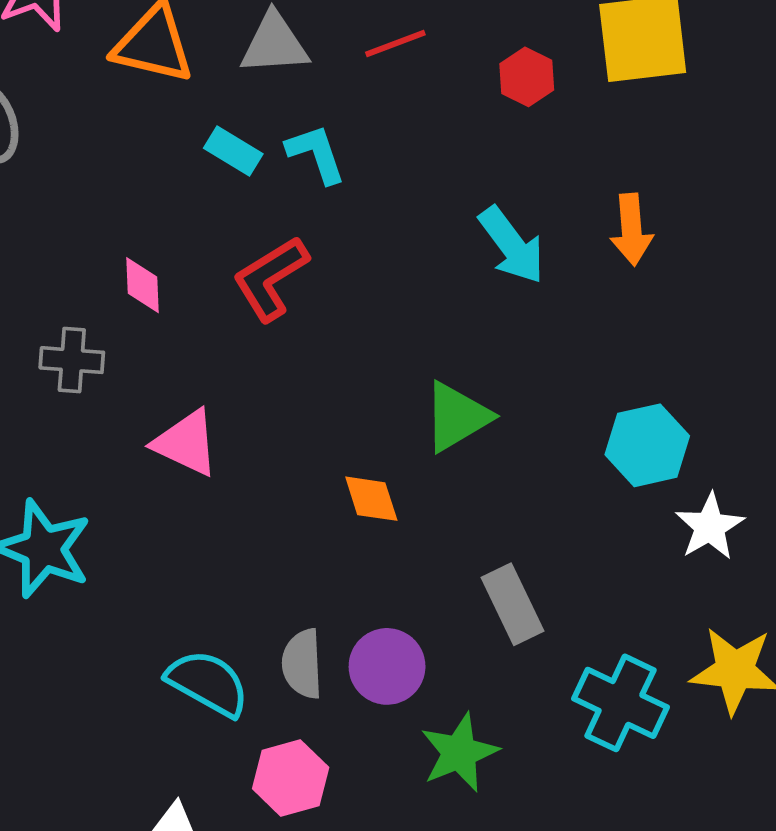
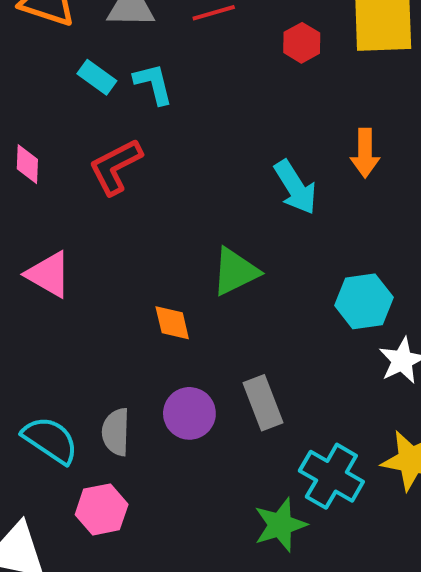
cyan arrow: (512, 245) -> (295, 187), moved
purple circle: (387, 666) -> (189, 413), moved
green star: (459, 753) -> (280, 525), moved

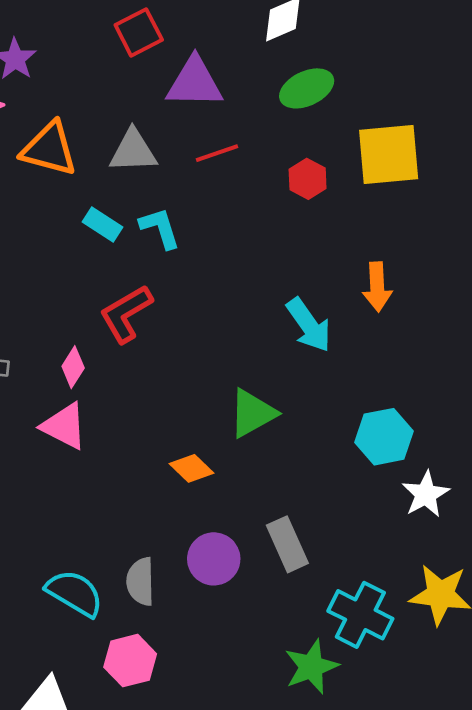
pink diamond: (27, 164) -> (73, 367), moved, turned 33
orange diamond: (172, 323) -> (192, 468), turned -30

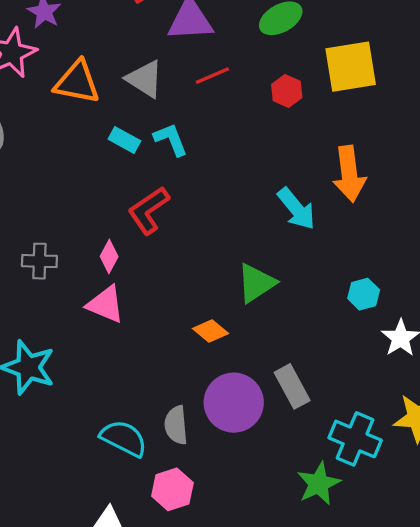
gray triangle: (133, 151) -> (145, 79), turned 39
orange arrow: (377, 287) -> (349, 174), size x1.4
cyan hexagon: (384, 437) -> (364, 294), size x0.7
purple circle: (214, 559) -> (234, 403), size x1.4

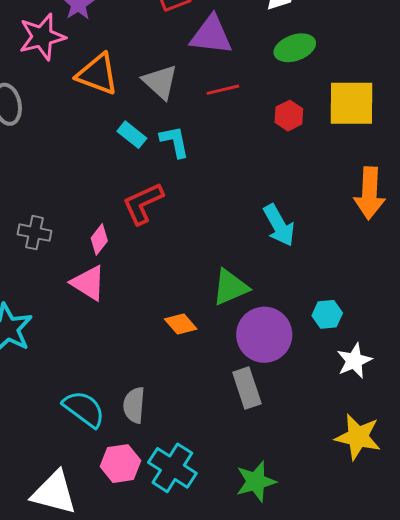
orange arrow: (349, 174) -> (370, 193), moved
purple circle: (234, 403) -> (264, 335), moved
cyan cross: (355, 439) -> (172, 468), moved

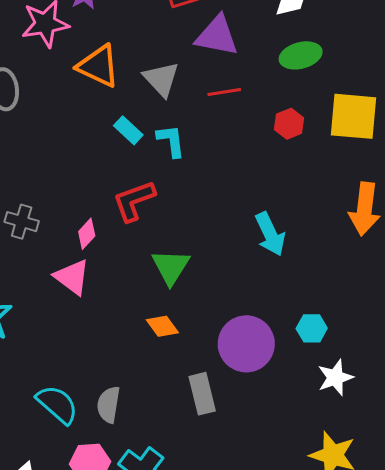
green triangle: (230, 287) -> (171, 267), moved, turned -39
gray rectangle: (247, 388) -> (202, 394), moved

